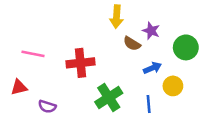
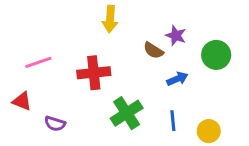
yellow arrow: (116, 17) -> (110, 19), moved
pink line: (33, 54) -> (38, 62), turned -30
yellow circle: (173, 86) -> (209, 131), moved
red triangle: (19, 87) -> (22, 101), turned 36

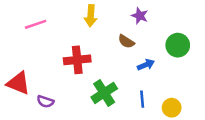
purple star: (176, 35) -> (140, 16), moved
pink line: (38, 62) -> (36, 24), moved
red triangle: (22, 101) -> (18, 83), size x1.5

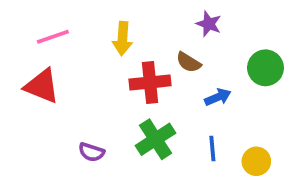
yellow arrow: (91, 16) -> (123, 38), moved
red cross: (77, 60) -> (150, 82), moved
red triangle: (18, 83) -> (42, 86), moved
purple semicircle: (45, 102) -> (91, 152), moved

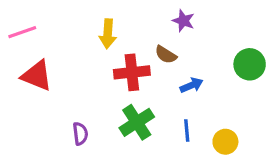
pink line: (53, 37) -> (22, 32), moved
green circle: (265, 68) -> (250, 64), moved
purple semicircle: (91, 152) -> (80, 134), turned -115

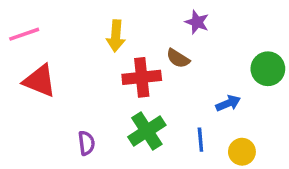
blue arrow: (192, 85) -> (228, 103), moved

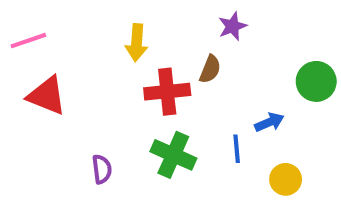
purple star: (197, 22) -> (233, 26), turned 30
brown semicircle: (178, 58) -> (210, 69), turned -100
green cross: (147, 131) -> (173, 155), turned -33
blue line: (200, 140) -> (237, 149), moved

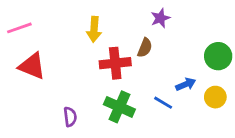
blue line: (237, 149) -> (163, 103), turned -54
yellow circle: (286, 179) -> (215, 97), moved

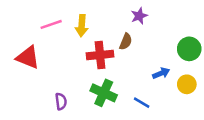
pink line: (19, 28) -> (51, 24), moved
blue line: (163, 103) -> (142, 103), moved

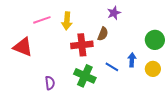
blue arrow: (161, 73) -> (132, 60), turned -64
blue line: (142, 103) -> (112, 67), moved

